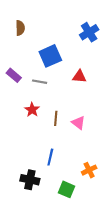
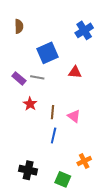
purple rectangle: (14, 75) -> (19, 78), moved
blue line: (50, 157) -> (54, 136), moved

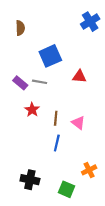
blue cross: (84, 30) -> (90, 22), moved

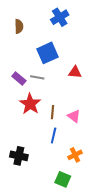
blue cross: (90, 22) -> (60, 17), moved
red star: (32, 110) -> (30, 104), size x1.5
orange cross: (89, 170) -> (75, 155), moved
black cross: (30, 180) -> (19, 156), moved

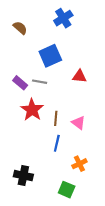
brown semicircle: (19, 26) -> (20, 28), turned -48
black cross: (19, 156) -> (23, 176), moved

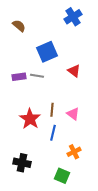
blue cross: (63, 18) -> (73, 17), moved
red triangle: (79, 76) -> (74, 71), turned 32
purple rectangle: (20, 83) -> (19, 77), turned -48
red star: (32, 110) -> (30, 119), moved

